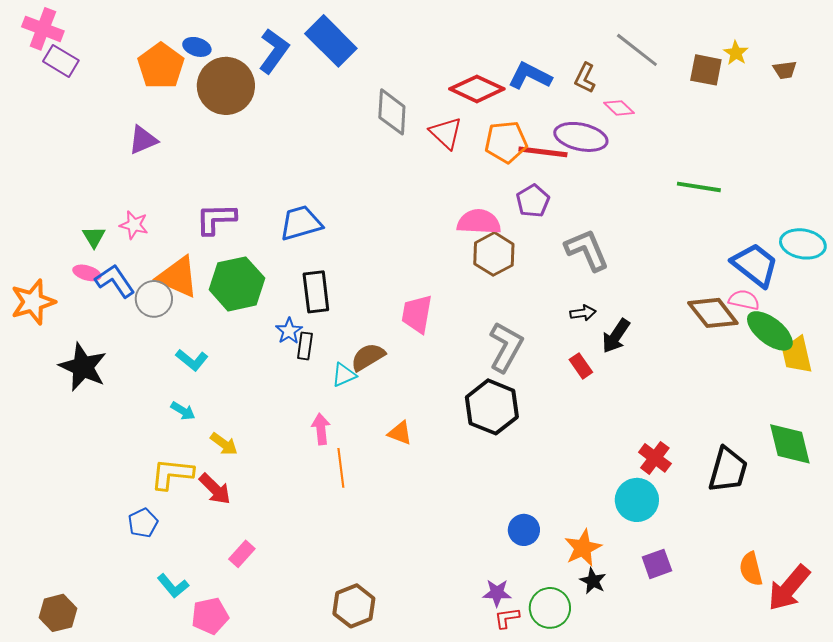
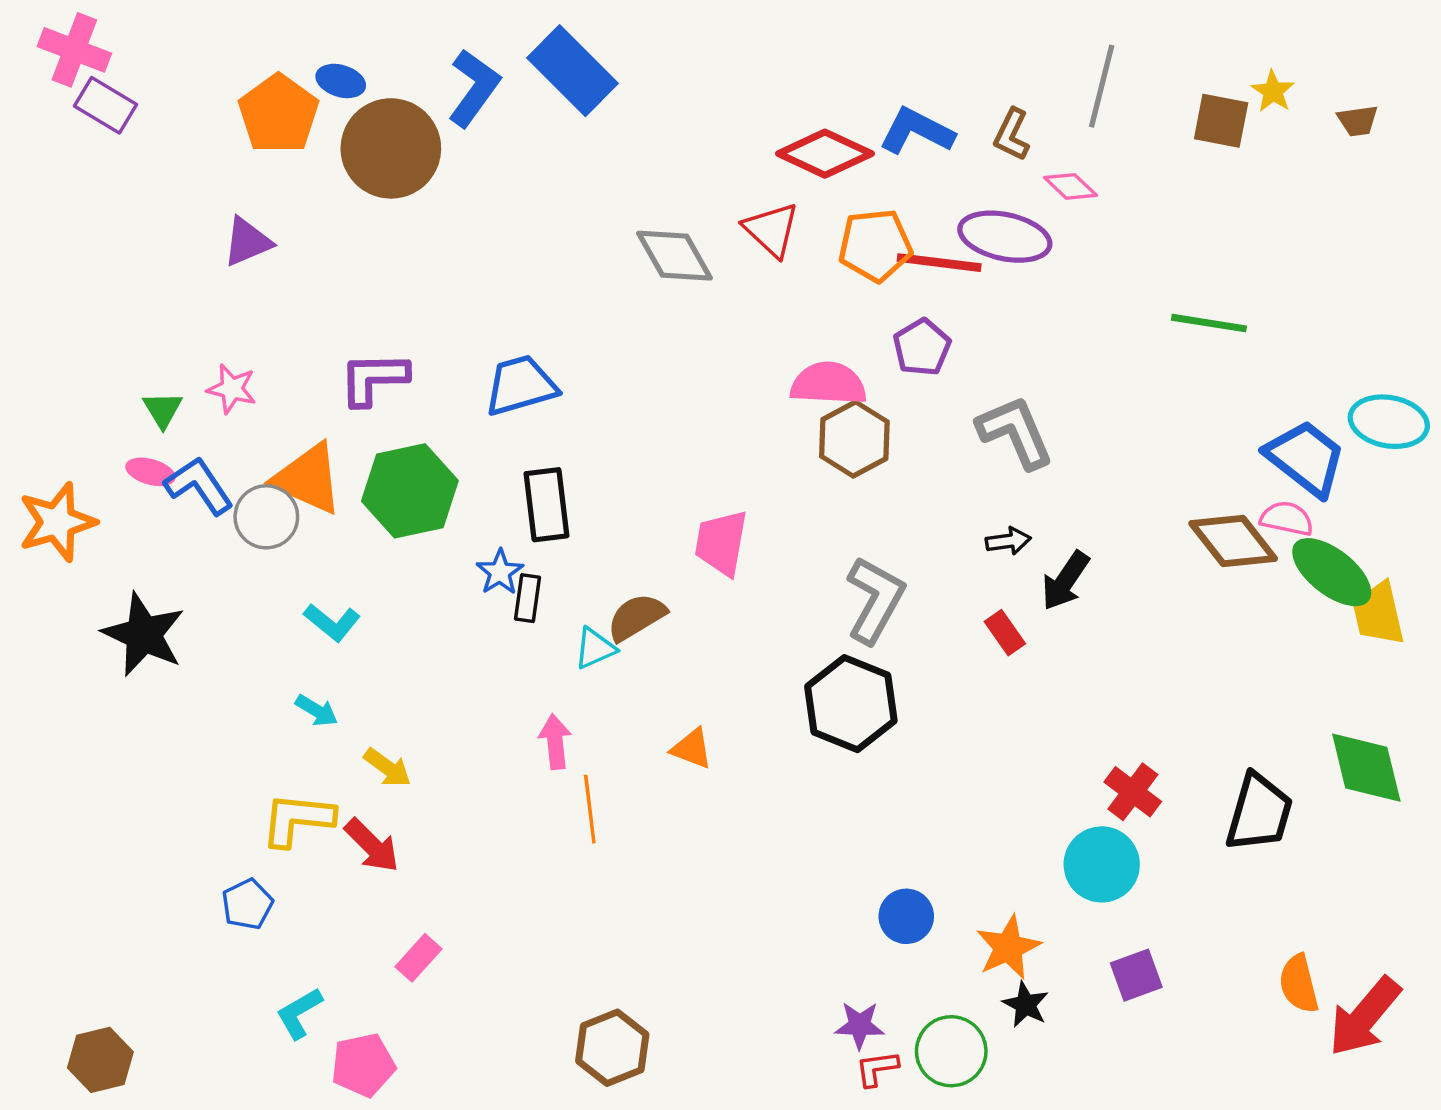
gray line: (637, 50) -> (1102, 86), turned 66
gray diamond: (392, 112) -> (675, 256), moved, turned -33
cyan L-shape: (173, 586) -> (299, 1013), turned 100

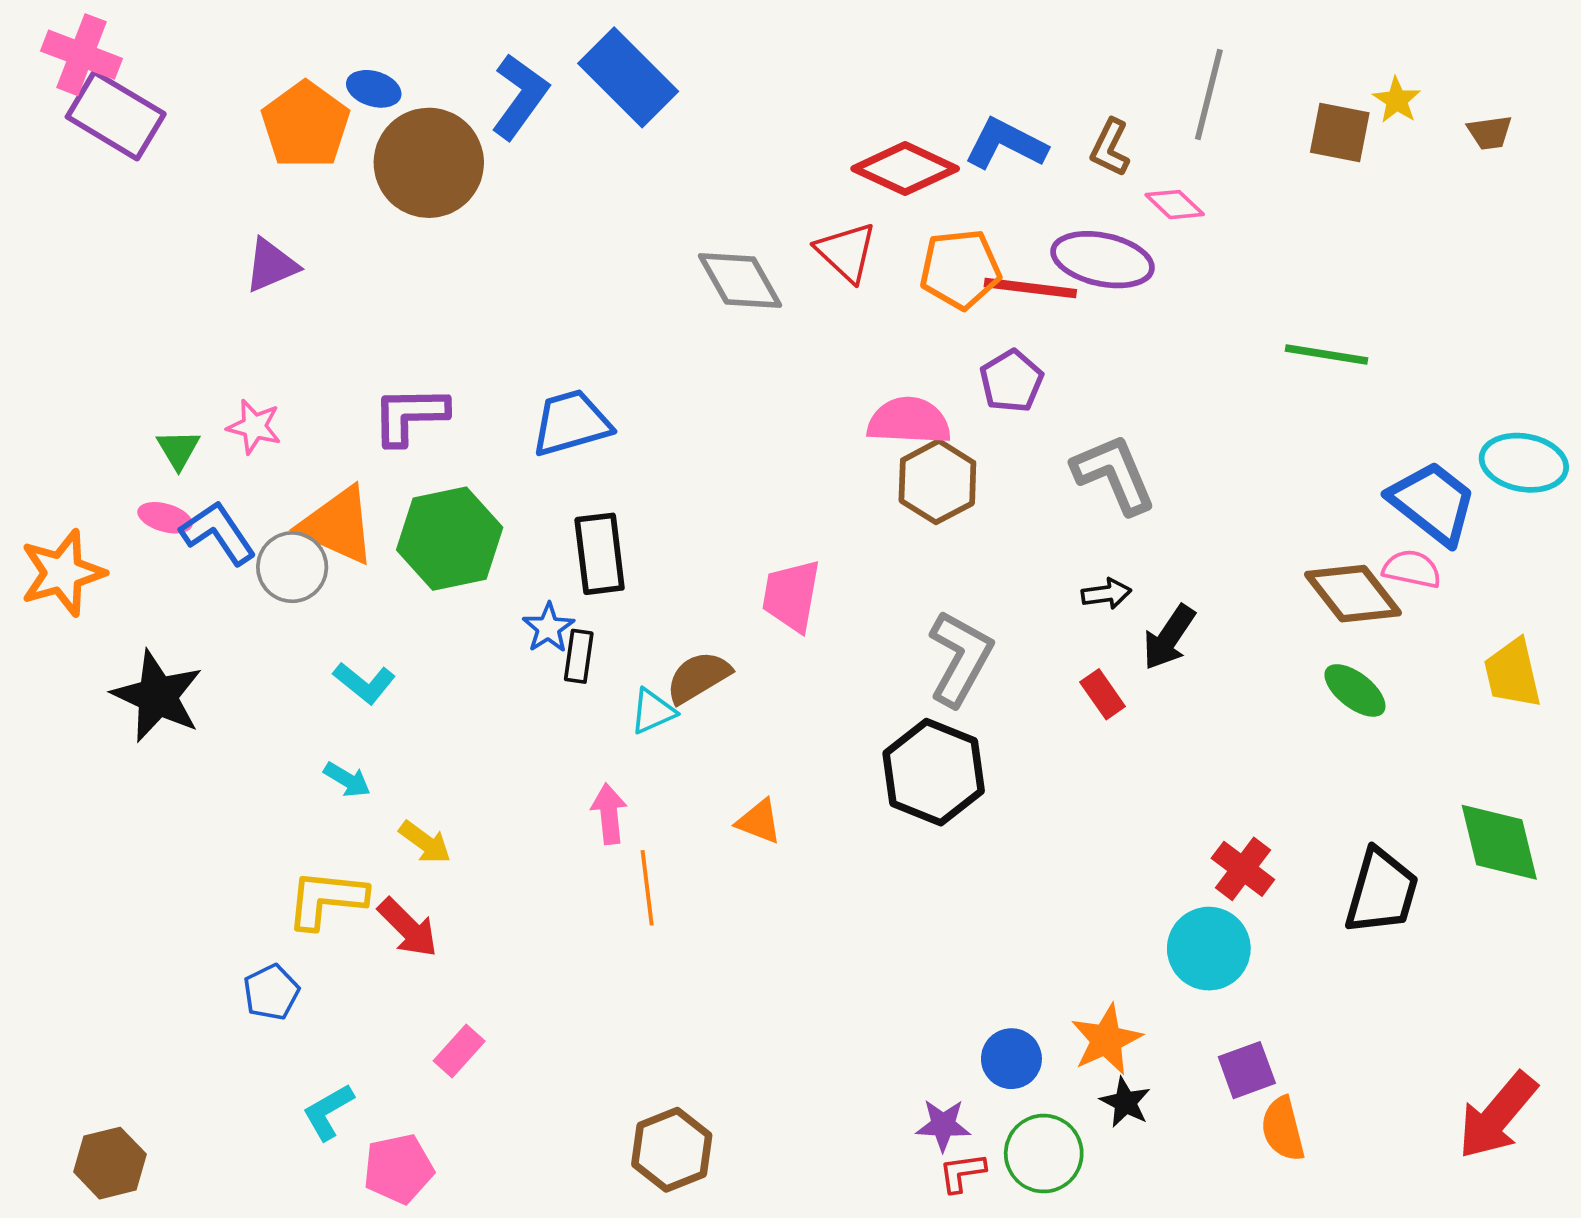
purple rectangle: (106, 105) -> (116, 115), size x1.4
green ellipse: (1332, 572) -> (1355, 690), moved, size x0.7
blue circle: (906, 916) -> (1011, 1059), moved
orange semicircle: (1299, 984) -> (1283, 1129), moved

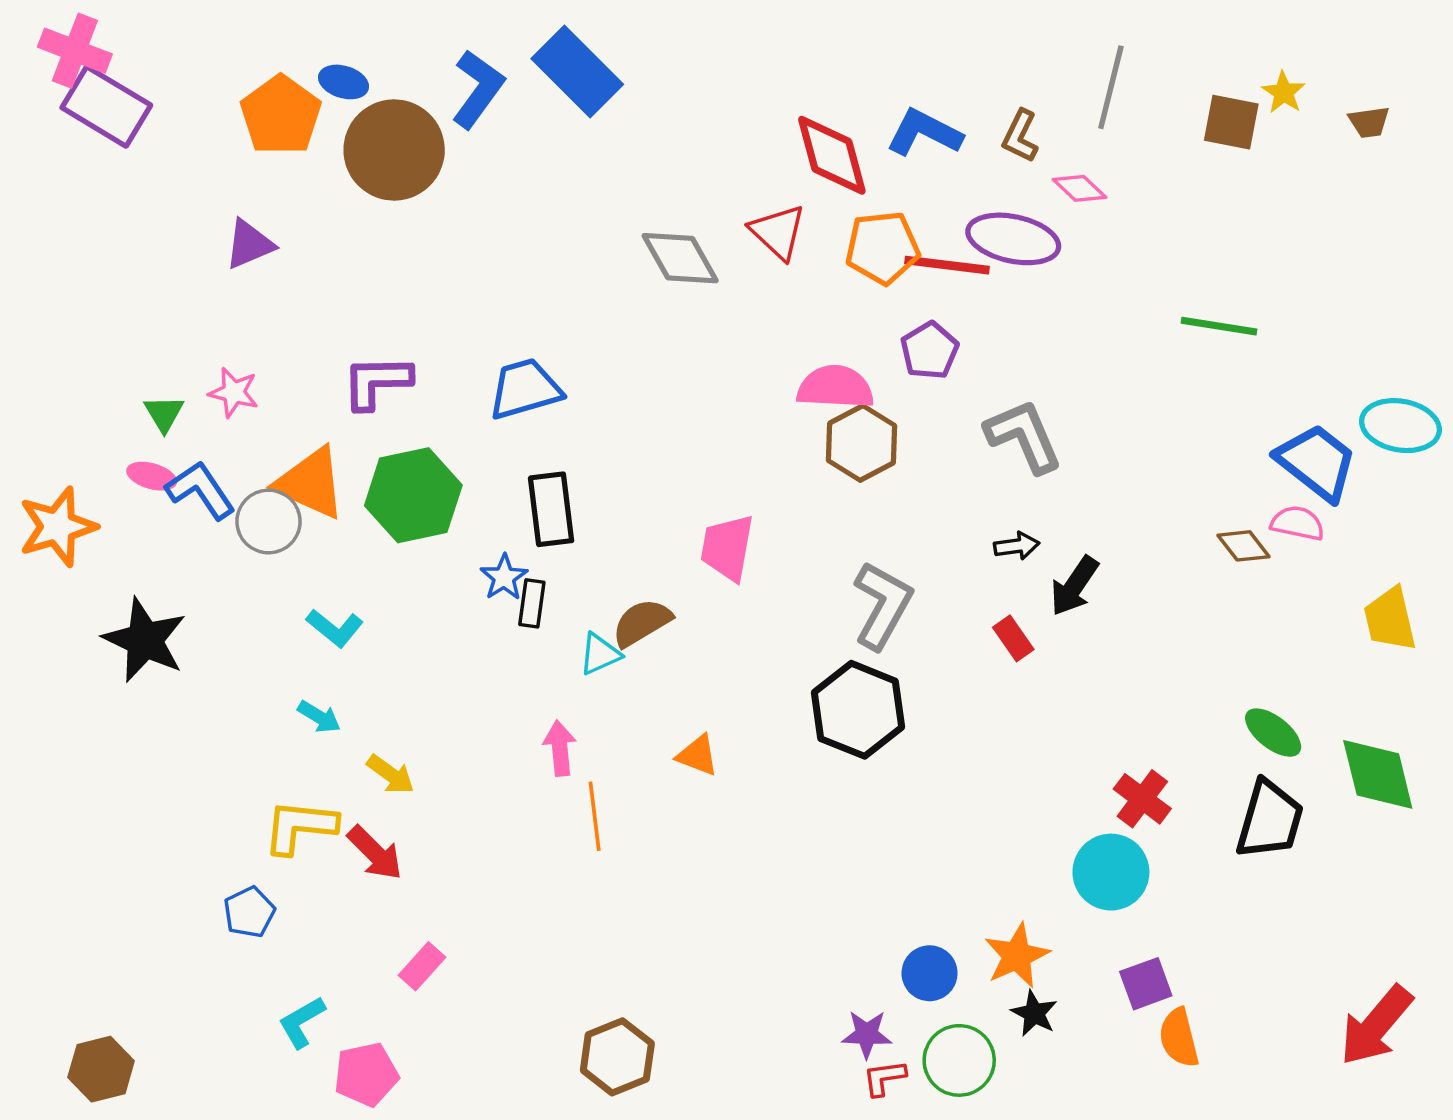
red diamond: (905, 169) -> (832, 155), turned 50
brown diamond: (1353, 594) -> (1243, 546), size x0.6
green ellipse: (1355, 690) -> (1273, 733), moved

